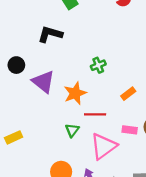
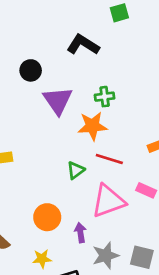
green cross: (98, 65) -> (105, 97), moved

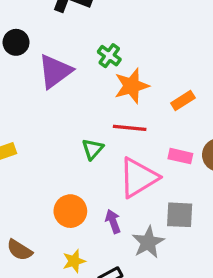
green cross: (105, 97) -> (109, 56), turned -36
purple triangle: (58, 101) -> (55, 71), turned 40
orange star: (92, 126) -> (132, 86), moved
gray square: (142, 257) -> (180, 215), moved

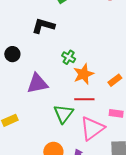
purple triangle: (55, 71) -> (37, 84), moved, turned 30
green triangle: (93, 149) -> (64, 114), size x1.5

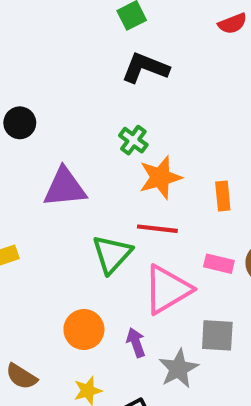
black L-shape: (43, 26) -> (145, 68), moved
orange rectangle: (115, 80) -> (223, 196), turned -64

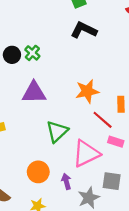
green cross: (133, 140) -> (32, 53), moved
red line: (157, 229) -> (103, 120), moved, turned 30

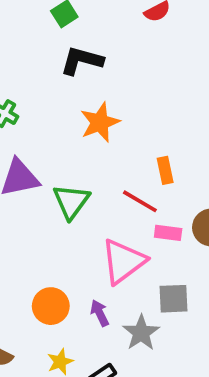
orange star: (87, 91) -> (100, 122), moved
green triangle: (57, 131) -> (71, 202), moved

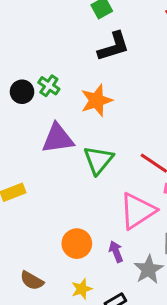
black L-shape: (82, 61) -> (114, 47), turned 144
orange star: (100, 122) -> (96, 100), moved

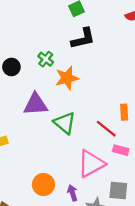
green cross: (49, 86) -> (46, 59), moved
green triangle: (98, 160) -> (65, 123), turned -35

